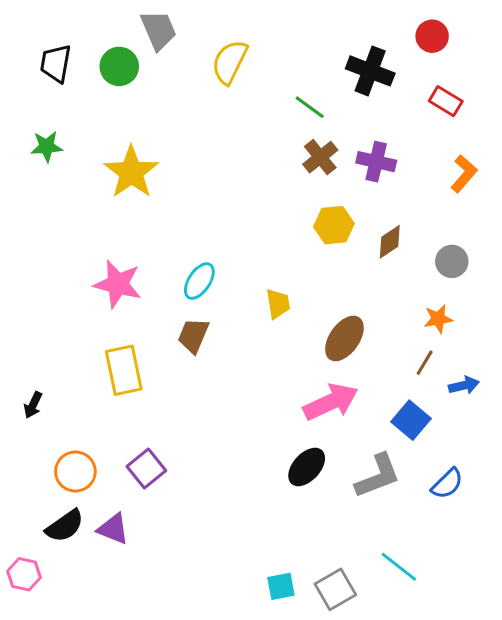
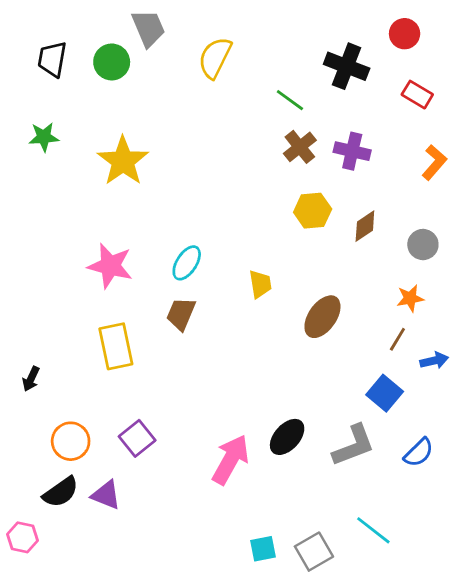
pink arrow: (331, 402) -> (231, 460), moved, turned -36

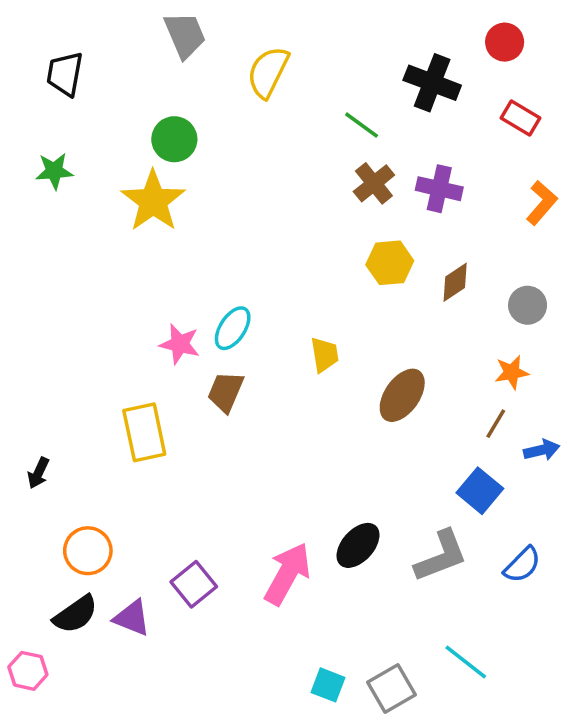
green circle: (112, 62) -> (174, 139), moved
pink star: (110, 266) -> (180, 344), moved, size x0.7
purple square: (137, 438) -> (194, 584), moved
cyan square: (263, 549) -> (328, 685), turned 32

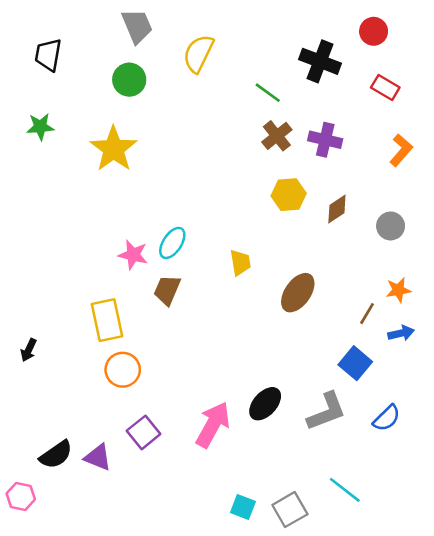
green circle: (174, 139) -> (129, 80), moved
orange star: (512, 372) -> (398, 290), moved
orange circle: (88, 551) -> (123, 370), moved

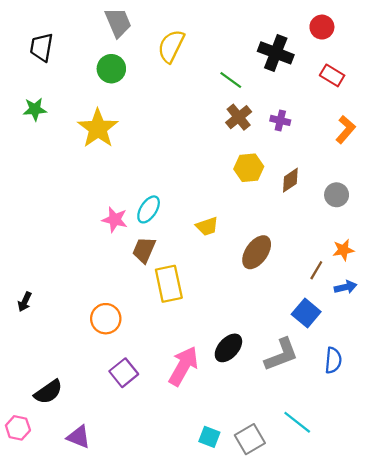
purple cross: (325, 140) -> (280, 120), size x0.7
yellow trapezoid: (240, 263) -> (207, 226), turned 80
yellow rectangle: (107, 320) -> (169, 284), moved
blue semicircle: (387, 418) -> (333, 360), turned -40
purple triangle: (98, 457) -> (79, 437), moved

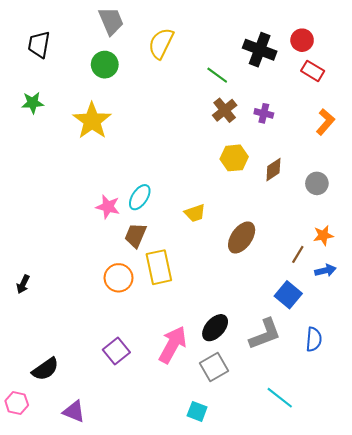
red circle: (322, 27) -> (302, 40), moved
orange circle: (106, 319) -> (119, 278), moved
gray square: (250, 439) -> (214, 367), moved

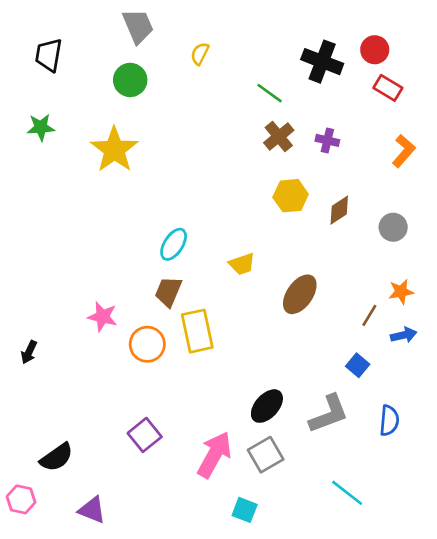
yellow semicircle: (161, 43) -> (200, 54), size x0.6
pink star: (108, 207) -> (103, 317), moved
blue square: (288, 295) -> (358, 365), size x0.7
pink arrow: (173, 345) -> (214, 455), moved

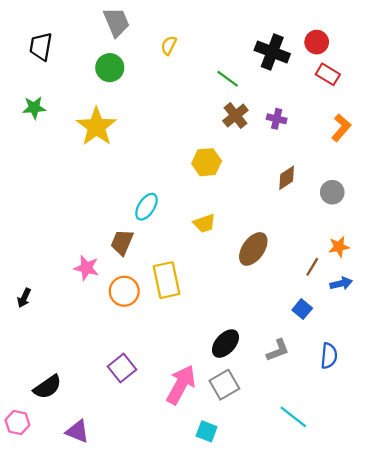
yellow hexagon: (291, 196) -> (207, 162), moved
brown trapezoid: (168, 292) -> (122, 242), moved
gray L-shape: (329, 414) -> (278, 350), size x0.7

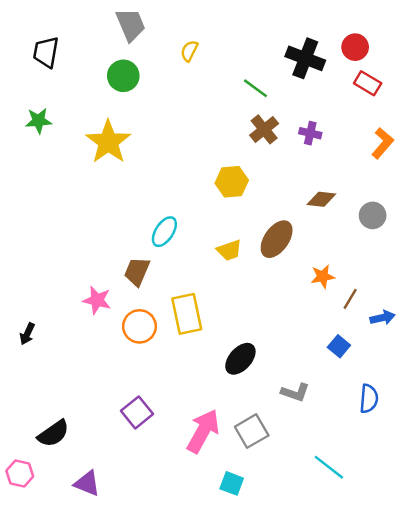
brown diamond: (287, 178) -> (321, 199), turned 40
orange star: (339, 247) -> (323, 277), moved
brown ellipse: (253, 249) -> (277, 239), moved
black ellipse: (225, 344) -> (240, 359), moved
gray L-shape: (278, 350) -> (295, 392), moved, turned 40

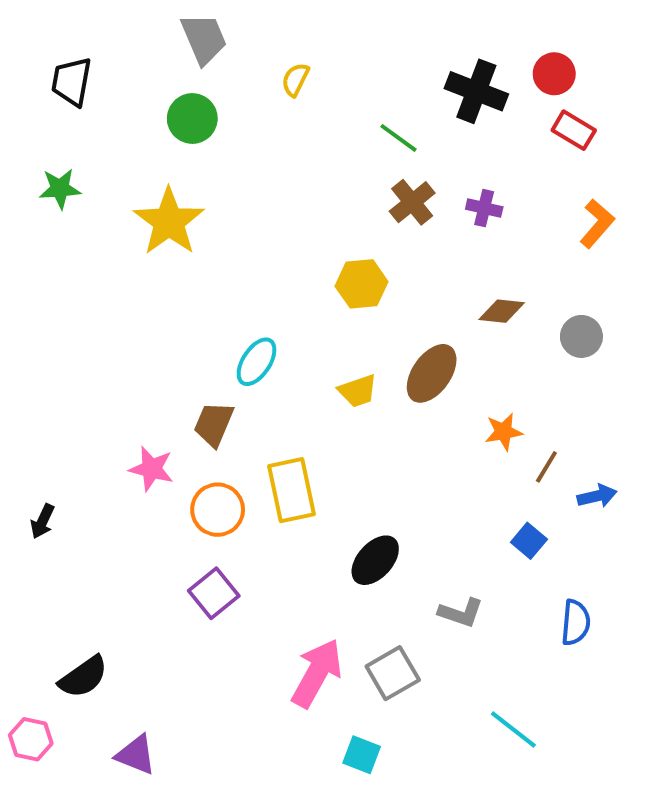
purple square: (137, 412) -> (214, 593), moved

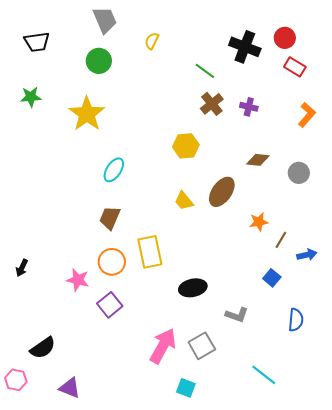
black trapezoid: (72, 82) -> (37, 42), turned -108
cyan ellipse: (256, 362) -> (114, 170), moved
yellow trapezoid: (358, 391) -> (184, 201), turned 70
pink star: (151, 469) -> (78, 280), moved
black ellipse: (375, 560) -> (193, 288), turned 36

